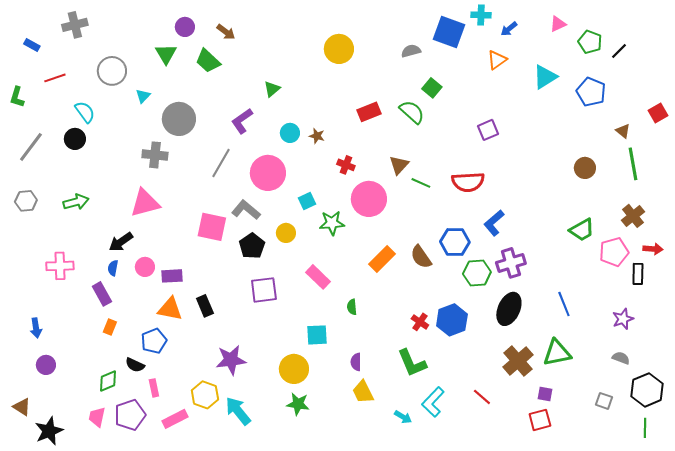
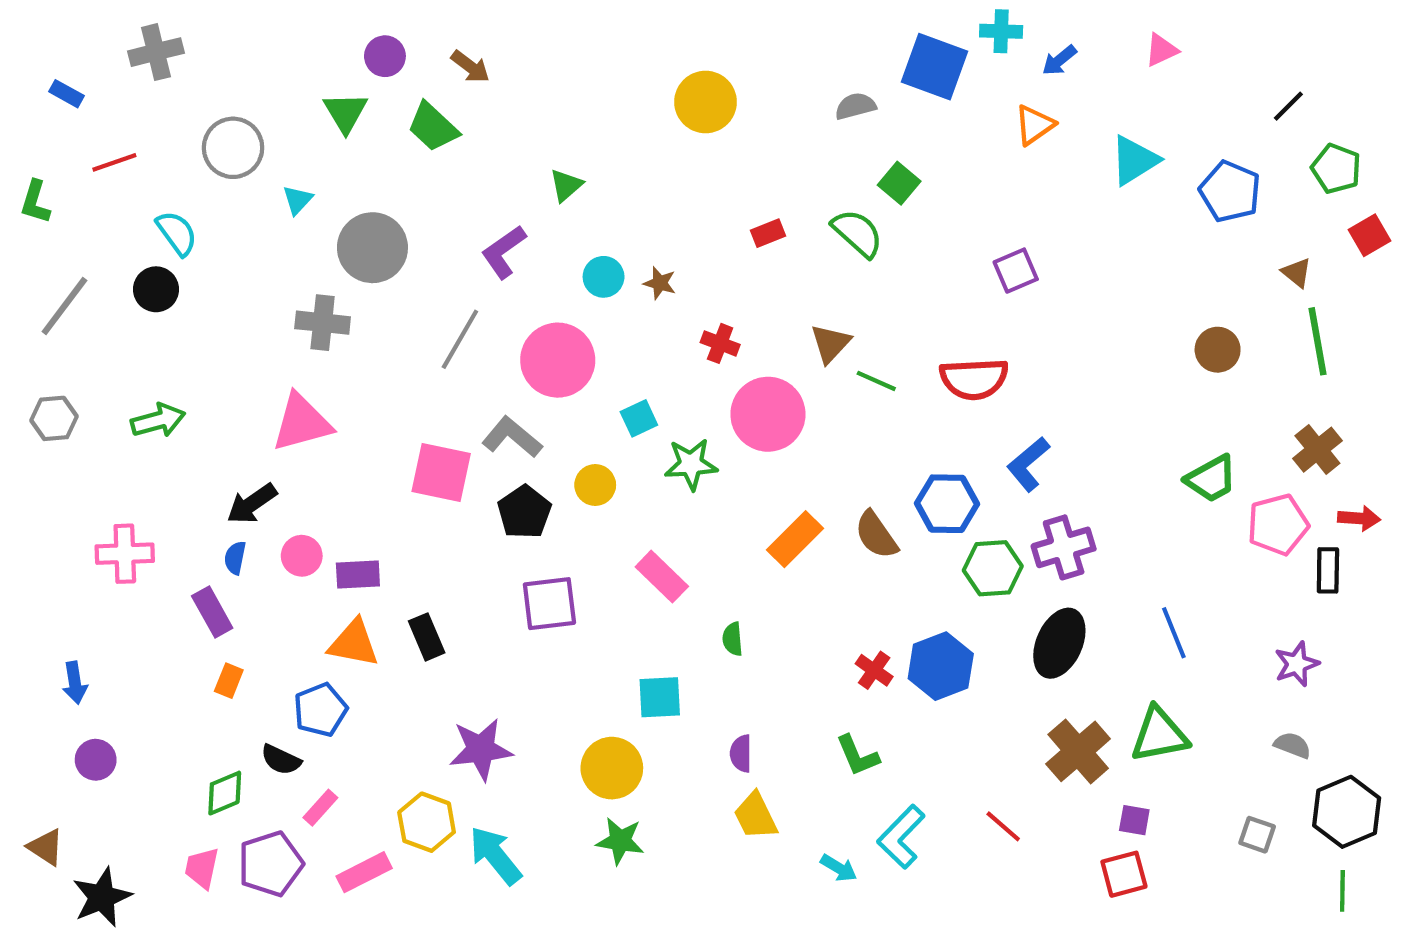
green pentagon: (590, 42) -> (1336, 169), moved
red rectangle: (369, 112) -> (768, 233), size x0.7
green L-shape: (412, 363) -> (857, 756), size x0.7
pink rectangle: (154, 388) -> (320, 808), turned 54

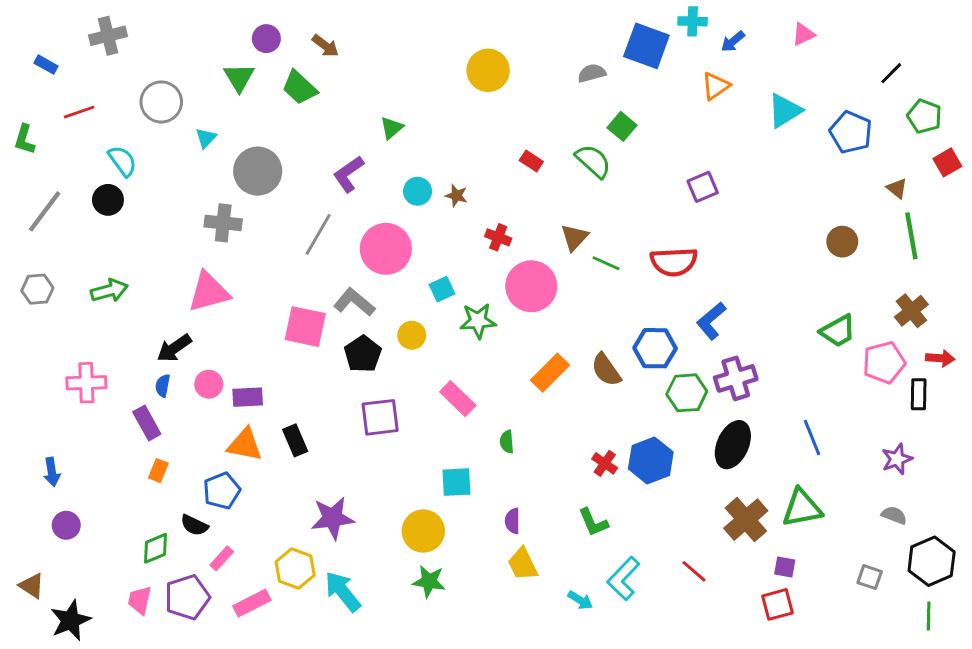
red rectangle: (768, 233) -> (531, 161), turned 55

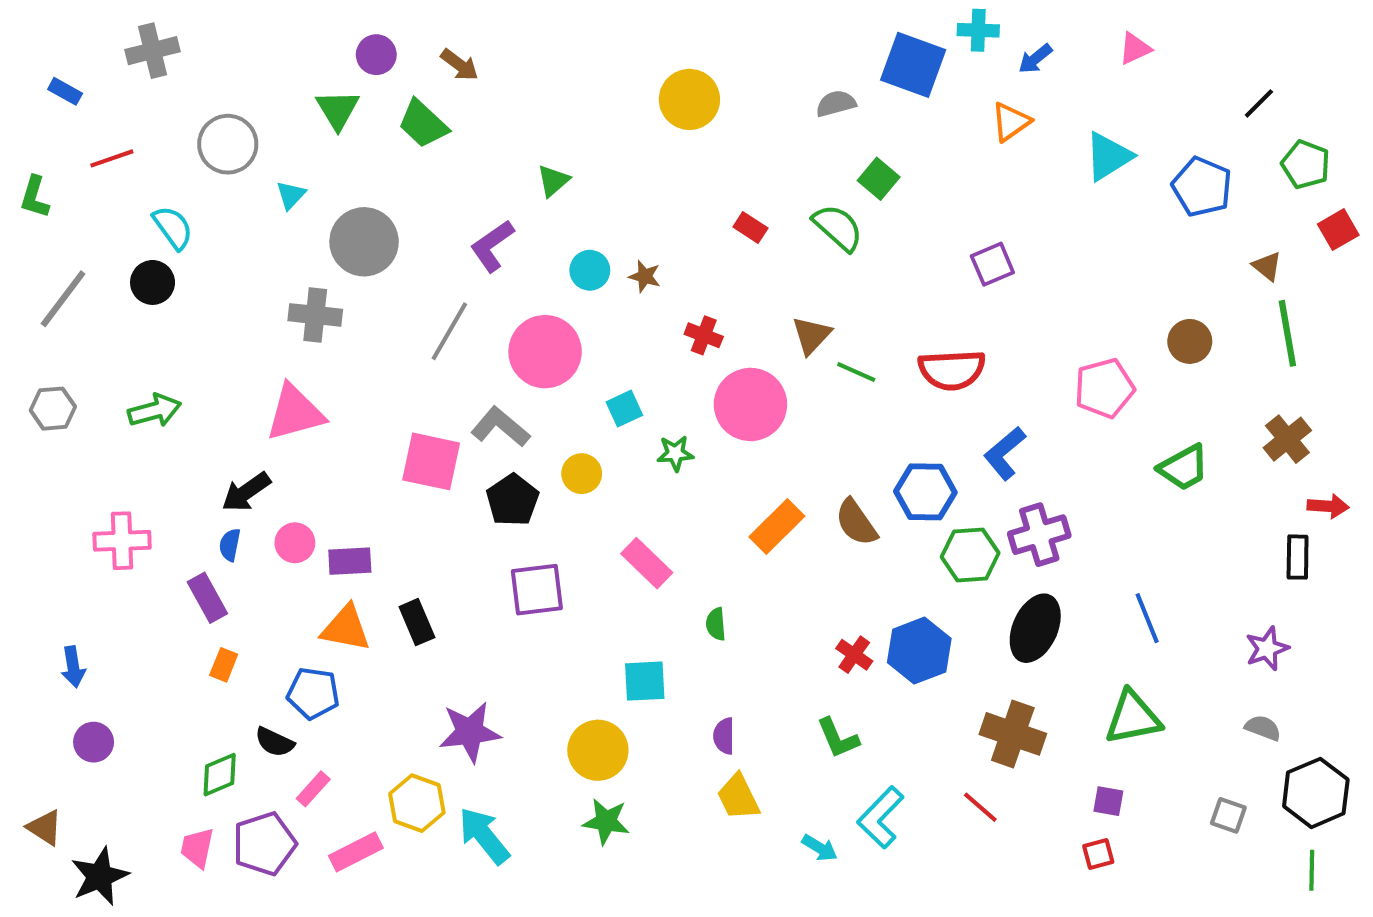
green star: (478, 321) -> (675, 453), size x0.7
pink pentagon: (884, 363) -> (1104, 388), moved
blue pentagon: (222, 491) -> (313, 693), turned 30
brown cross: (746, 520) -> (1013, 734), moved, turned -30
red square: (777, 604) -> (1098, 854), size x0.7

